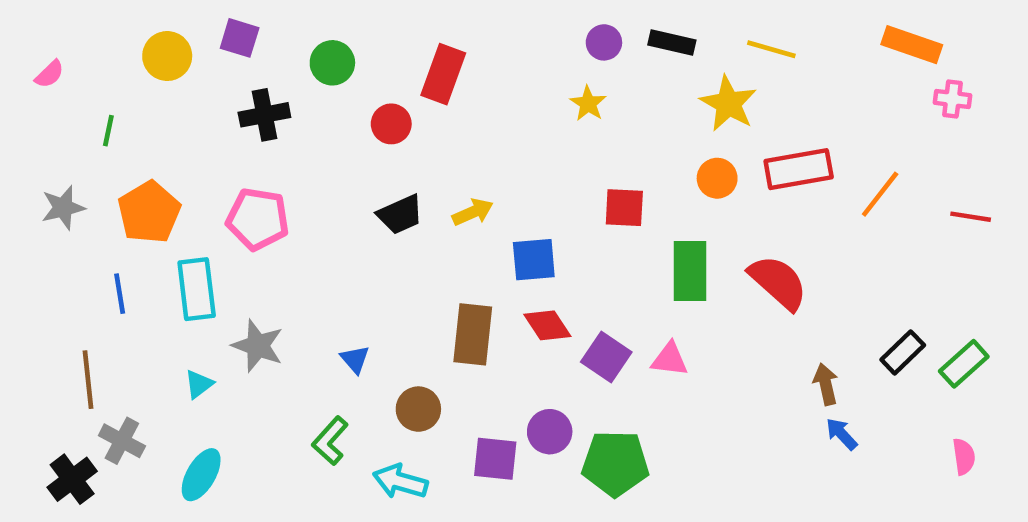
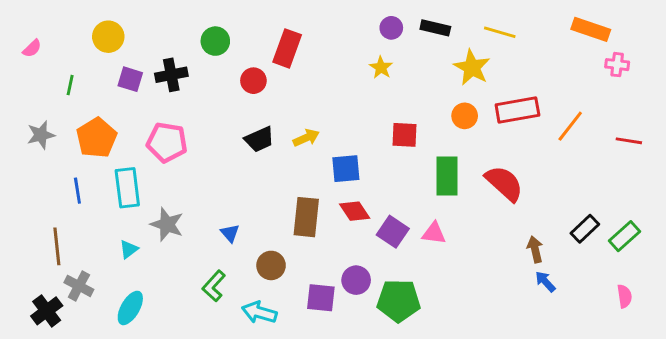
purple square: (240, 38) -> (130, 79), moved

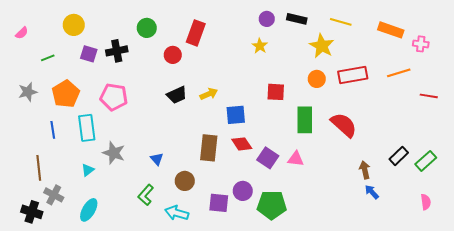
orange rectangle: (591, 29) -> (391, 30), moved
green line: (70, 85) -> (48, 58), turned 56
orange line: (570, 126) -> (399, 73), moved, turned 35
black cross: (47, 311) -> (32, 212), turned -35

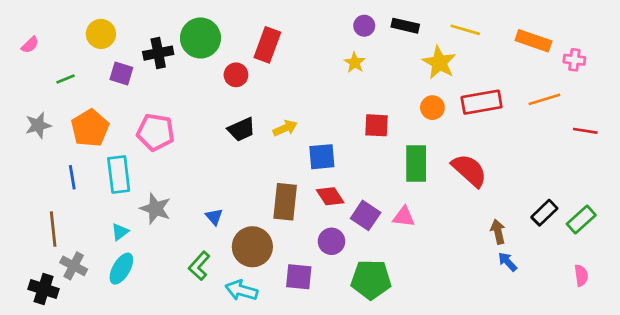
green circle: (147, 28) -> (201, 38), size x1.5
black cross: (117, 51) -> (158, 53), moved
brown circle: (185, 181) -> (252, 247), size x1.5
purple circle: (243, 191) -> (331, 241), moved
cyan ellipse: (89, 210) -> (121, 269), moved

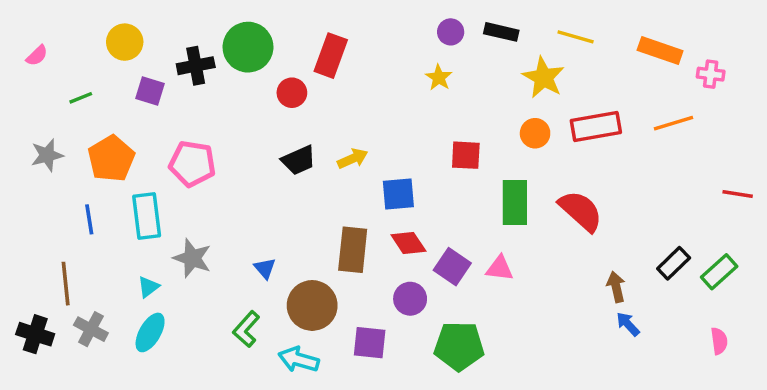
red line: (585, 131) -> (738, 194), moved
black cross: (44, 289) -> (35, 334), moved

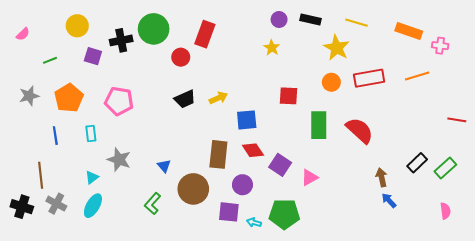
cyan rectangle: (147, 216) -> (91, 133), size x0.6
pink triangle: (500, 268) -> (309, 177), moved, turned -36
purple circle: (410, 299) -> (242, 185), moved
cyan arrow: (299, 360) -> (254, 222), moved, size x0.6

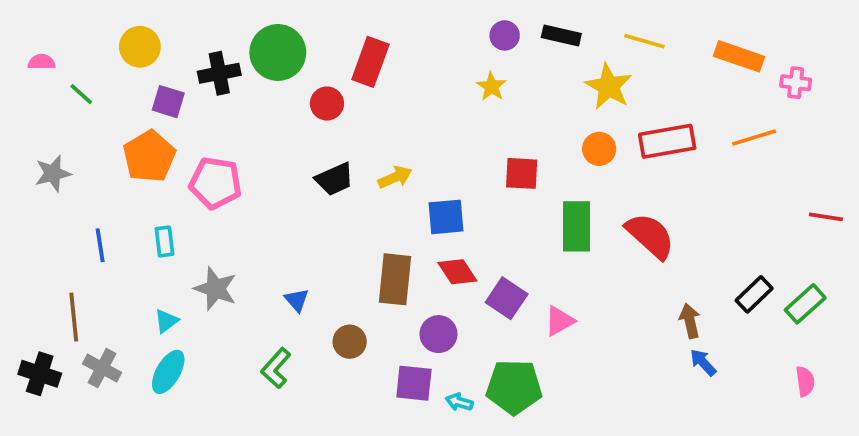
pink semicircle: (23, 34) -> (42, 62), turned -136
green line: (50, 60) -> (81, 94), moved, turned 64
orange pentagon: (69, 98) -> (149, 156), moved
brown circle: (193, 189) -> (350, 342), size x0.6

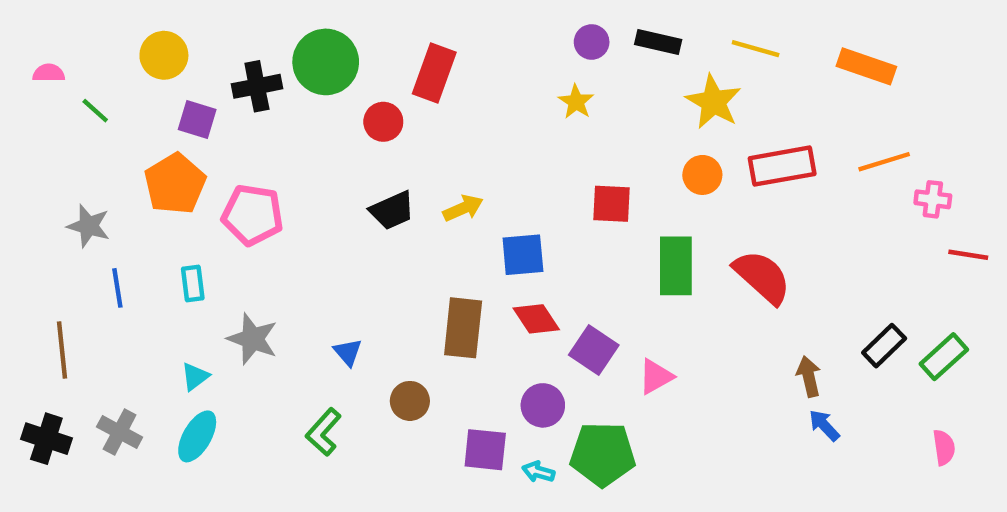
pink cross: (796, 83) -> (933, 199), moved
gray star: (53, 173) -> (89, 226), moved, turned 30
brown line: (74, 317) -> (62, 350), moved
purple circle: (438, 334) -> (543, 405), moved

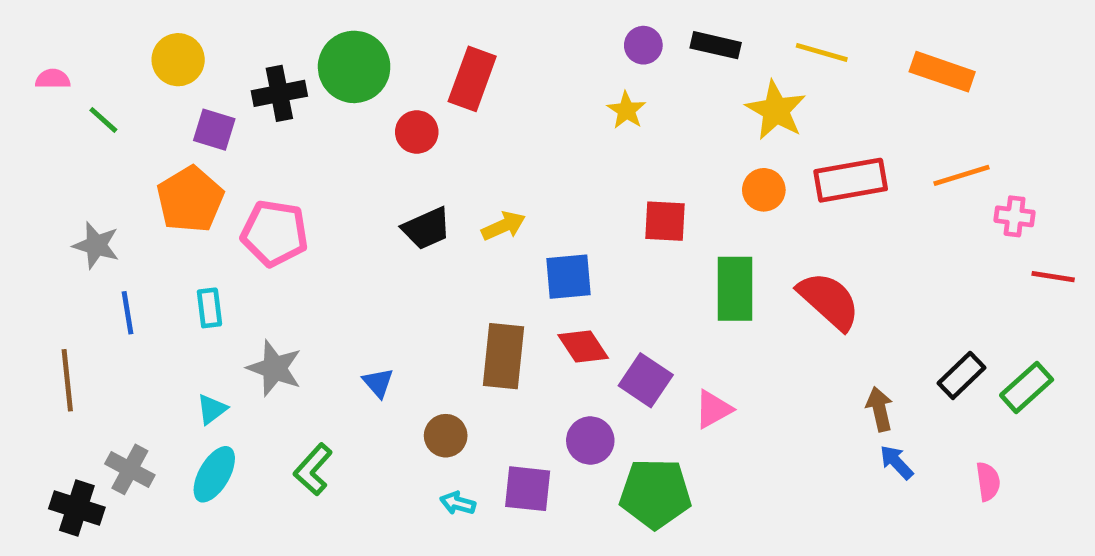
green L-shape: (323, 432) -> (313, 469), moved
black cross: (46, 439) -> (77, 508), moved
pink semicircle: (944, 447) -> (988, 481), moved
cyan arrow: (538, 472) -> (458, 503), moved

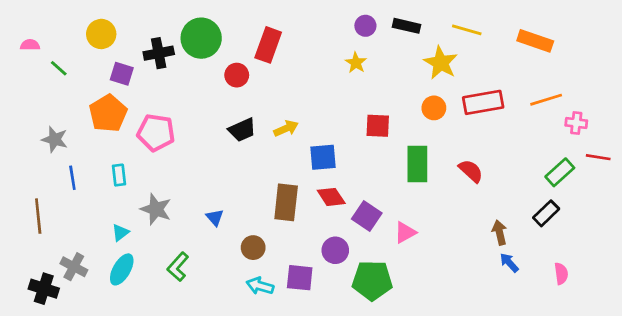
red semicircle: (829, 301) -> (471, 171), size x0.7
green rectangle: (1027, 387) -> (560, 172), moved
cyan arrow: (458, 503) -> (260, 286), size x1.4

